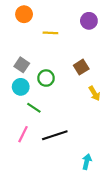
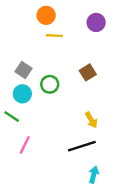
orange circle: (24, 14) -> (46, 15), moved
yellow arrow: (94, 93) -> (91, 120), moved
green line: (34, 108) -> (12, 116), moved
black line: (55, 135) -> (82, 146), moved

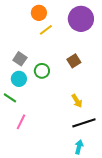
purple circle: (96, 22) -> (81, 19), size x1.6
yellow line: (54, 36) -> (46, 30), turned -40
black line: (82, 146) -> (84, 123), moved

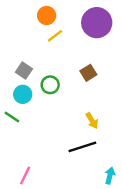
pink line: (21, 122) -> (25, 176), moved
black line: (84, 123) -> (82, 147), moved
cyan arrow: (79, 147) -> (110, 176), moved

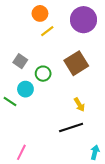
brown square: (88, 73) -> (76, 63), size x1.6
cyan circle: (23, 94) -> (25, 89), moved

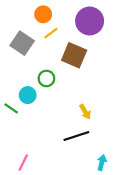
gray square: (20, 61) -> (22, 43), moved, size x1.5
brown square: (76, 63) -> (74, 55), moved, turned -35

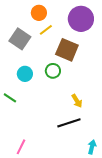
green circle: (46, 78) -> (53, 71), moved
cyan circle: (28, 95) -> (25, 74), moved

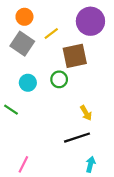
orange circle: (39, 13) -> (24, 17), moved
brown square: (67, 50) -> (75, 56), turned -35
cyan arrow: (92, 147) -> (90, 164), moved

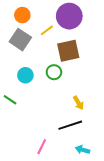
purple circle: (90, 21) -> (69, 16), moved
pink line: (23, 164) -> (42, 147), moved
cyan arrow: (90, 164) -> (83, 150), turned -88

